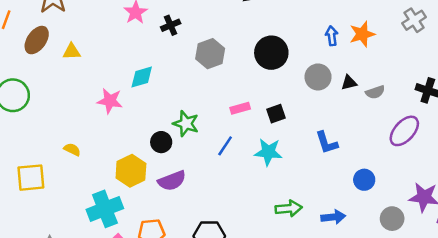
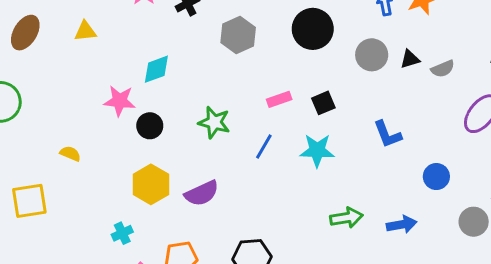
yellow triangle: (72, 52) -> (85, 31), moved
black circle: (161, 142) -> (150, 126), moved
yellow semicircle: (72, 150) -> (70, 154), moved
cyan cross: (105, 209) -> (122, 233), size x0.5

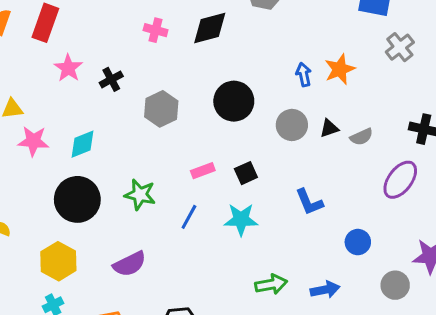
pink star: (120, 101) -> (33, 141), moved
black circle: (150, 126) -> (77, 199), size x1.8
yellow hexagon: (151, 184) -> (58, 261), moved

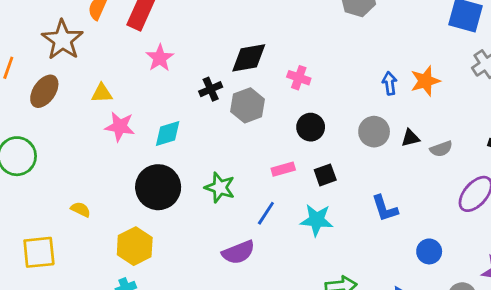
black diamond: (210, 28) -> (249, 58), moved
pink cross: (156, 30) -> (299, 78), moved
black cross: (111, 79) -> (211, 89), moved
black circle: (234, 101) -> (311, 127), moved, size x0.7
purple semicircle: (130, 264) -> (238, 252), moved

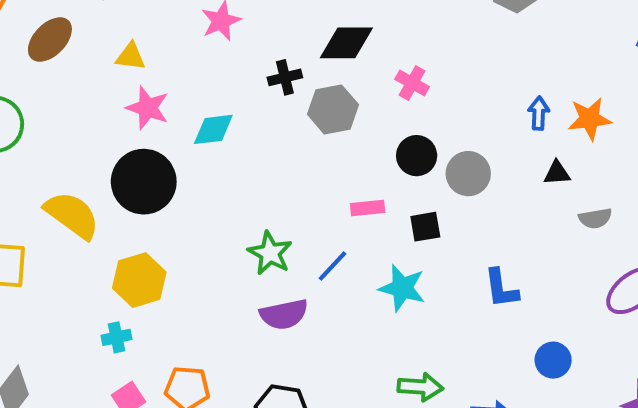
gray circle: (374, 132) -> (468, 174), moved
black triangle: (410, 138) -> (557, 173), moved
black circle: (158, 187) -> (144, 182), moved
green star: (220, 188) -> (270, 253), moved
yellow semicircle: (81, 209) -> (72, 215), size x2.0

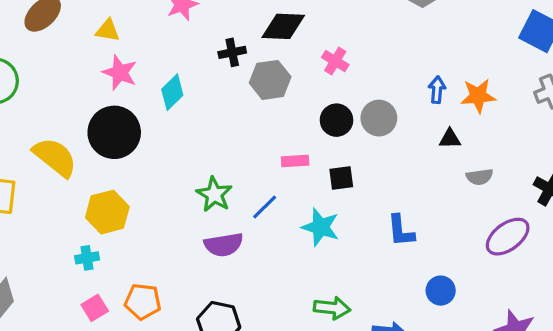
cyan diamond: (213, 129) -> (172, 92), turned -40
gray circle: (468, 174) -> (379, 118), moved

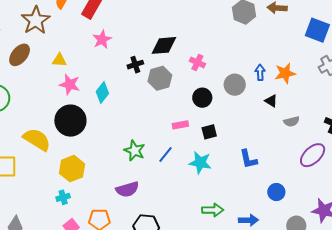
gray circle: (379, 118) -> (235, 85), moved
black triangle: (450, 139) -> (271, 101), turned 40
purple semicircle: (224, 245) -> (127, 189), moved

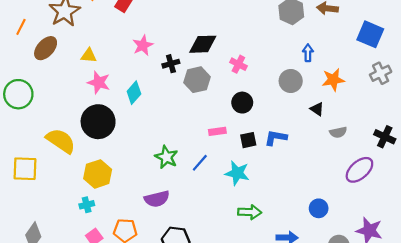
pink star: (102, 39) -> (143, 45), moved
blue arrow: (260, 72) -> (308, 53), moved
gray circle: (235, 85) -> (291, 81), moved
blue L-shape: (248, 159) -> (276, 138), moved, turned 110
green arrow: (213, 210) -> (250, 212), moved

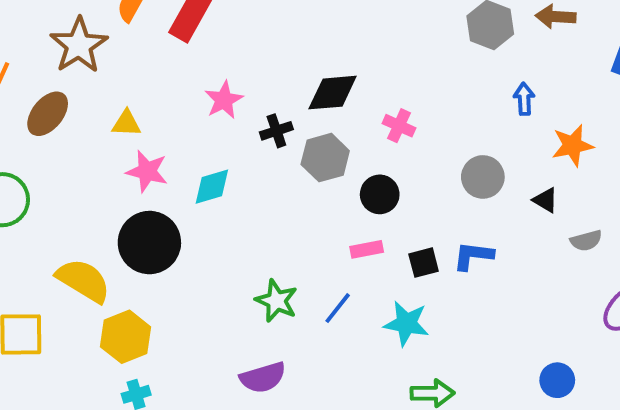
gray circle: (291, 81) -> (483, 177), moved
cyan diamond: (134, 93) -> (212, 187), turned 35
black circle: (242, 103) -> (380, 194), moved
yellow hexagon: (98, 174) -> (126, 337), moved

